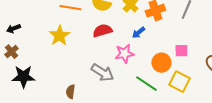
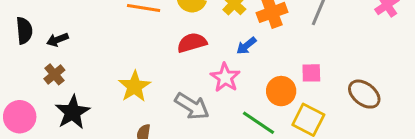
yellow star: (59, 36) -> (135, 87), moved
pink star: (124, 54) -> (225, 77), turned -30
black star: (23, 77) -> (73, 112), turned -30

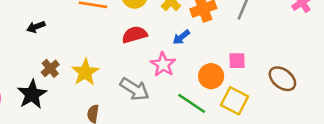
black arrow: (57, 40) -> (36, 27), moved
brown cross: (54, 74) -> (50, 68), moved

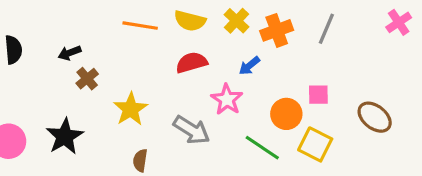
brown cross: (50, 68) -> (87, 79), moved

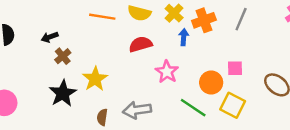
blue arrow: (249, 66) -> (184, 37), moved, turned 133
gray arrow: (192, 130) -> (137, 110), moved, turned 140
black star: (65, 136) -> (63, 93), moved

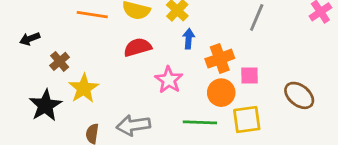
orange cross: (204, 20) -> (220, 59), moved
brown cross: (63, 56) -> (60, 61), moved
yellow square: (233, 105) -> (247, 120), turned -35
green line: (193, 108) -> (200, 122), turned -32

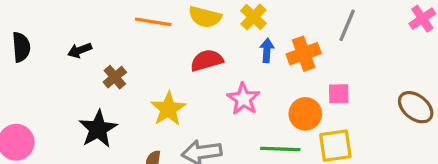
orange cross: (220, 59) -> (304, 54), moved
yellow star: (84, 88) -> (168, 109), moved
brown ellipse: (299, 95) -> (416, 107), moved

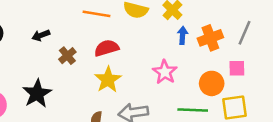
gray line: (347, 25) -> (245, 33), moved
red semicircle: (207, 60) -> (107, 48), moved
black star: (98, 129) -> (37, 94), moved

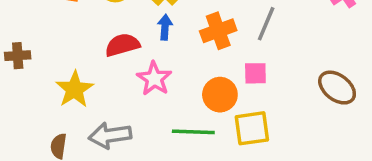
blue arrow: (183, 35) -> (165, 27), moved
red semicircle: (107, 48) -> (122, 45), moved
brown cross: (67, 56) -> (18, 56), turned 36

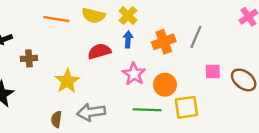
pink square: (255, 73) -> (213, 72), moved
pink star: (154, 79) -> (134, 74), moved

